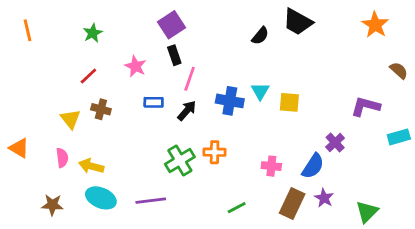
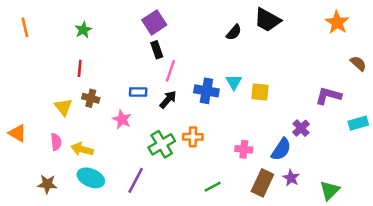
pink star: (136, 66) -> (122, 119), moved
red line: (88, 76) -> (80, 68), turned -42
purple line: (151, 201) -> (136, 180), turned -55

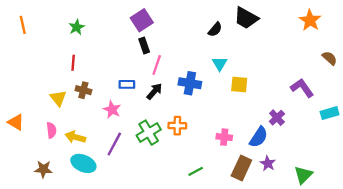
cyan triangle: (234, 82) -> (220, 64), moved
purple L-shape: (328, 96) -> (302, 88), turned 40
purple line: (136, 180) -> (114, 144), moved

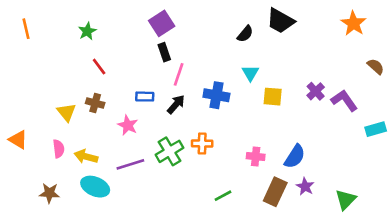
red line: (73, 63) -> (99, 67), moved, turned -42
purple cross: (277, 118) -> (316, 91), moved
purple line: (114, 144) -> (130, 164), turned 45

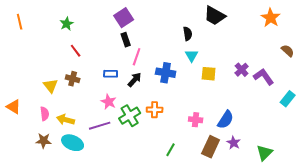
black semicircle: (245, 34) -> (188, 34), moved, turned -48
pink star: (128, 125) -> (109, 102), moved
cyan rectangle: (376, 129) -> (288, 99), turned -35
brown star: (49, 193) -> (44, 141), moved
green line: (223, 196) -> (171, 150), turned -32

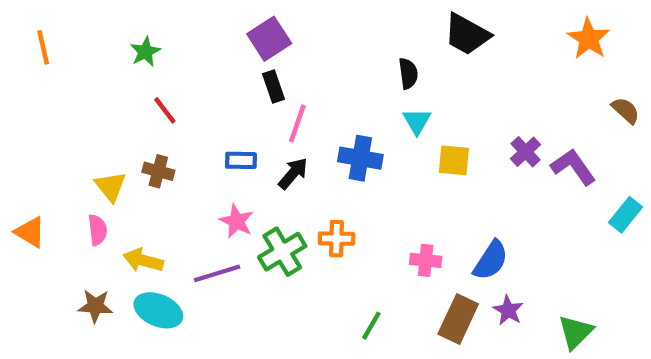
pink semicircle: (45, 114) -> (98, 230), moved

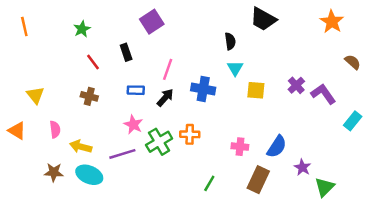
black rectangle: (274, 87) -> (126, 52), moved
yellow triangle: (111, 186) -> (35, 95), moved
purple star: (508, 310) -> (302, 167), moved

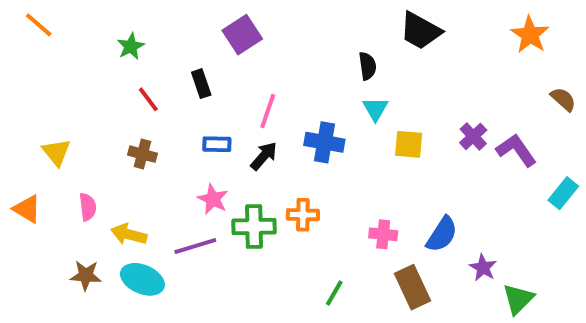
orange line: (24, 27) -> (39, 25), moved, turned -36
green cross: (159, 142) -> (254, 226), turned 30
brown rectangle: (258, 180) -> (413, 287), turned -50

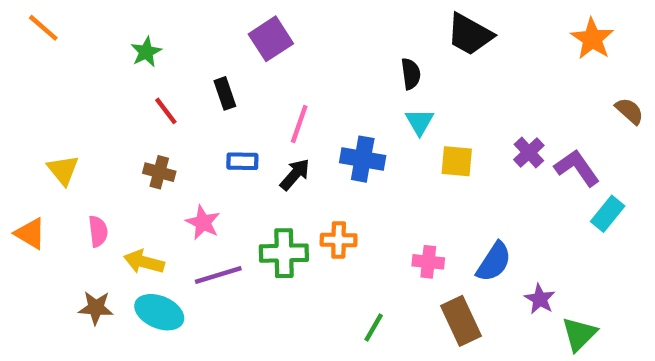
cyan rectangle: (563, 193) -> (608, 214), moved
pink star: (213, 199) -> (203, 222), moved

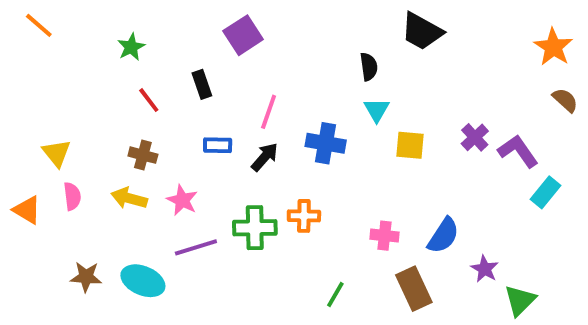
orange star: (592, 39) -> (553, 47), moved
pink semicircle: (98, 231) -> (72, 196), moved
yellow arrow: (144, 262) -> (129, 198), moved

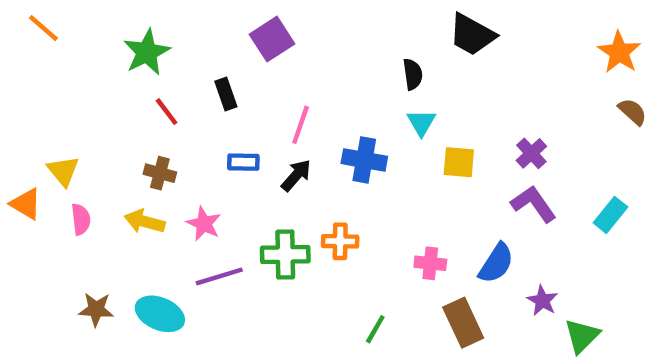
green star: (131, 47) -> (147, 52), size x1.5
purple L-shape: (518, 151) -> (534, 204), moved
orange triangle: (27, 210) -> (26, 204), moved

